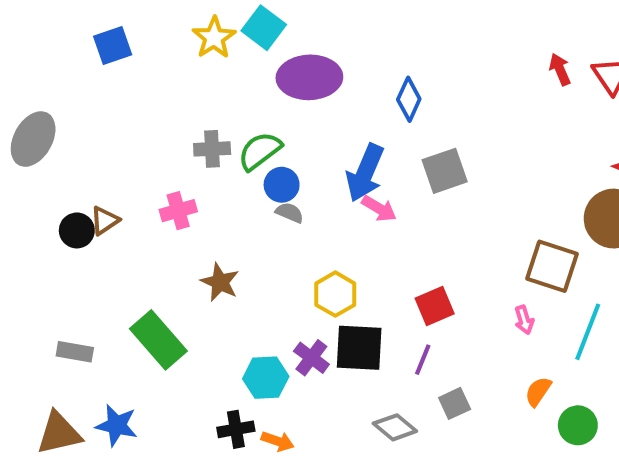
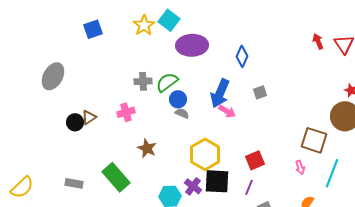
gray square: (445, 171) -> (260, 92), size x0.6
yellow hexagon: (335, 294) -> (205, 154), size x1.4

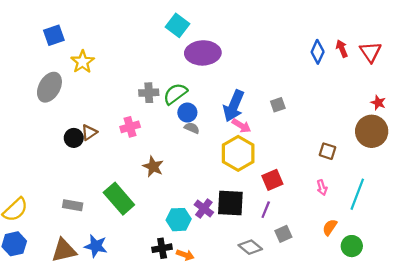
yellow star: (144, 25) -> (83, 62), moved
blue square: (93, 29) -> (54, 35), moved
blue diamond: (242, 56) -> (318, 52), moved
brown square: (314, 140) -> (327, 151), moved, size x0.6
yellow hexagon: (205, 154) -> (238, 153), moved

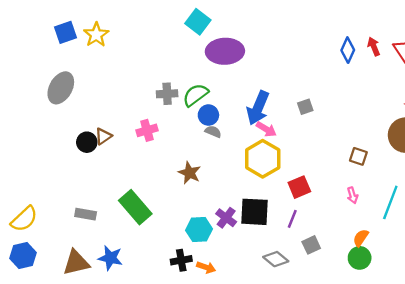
yellow star: (83, 62) -> (96, 35), moved
brown star: (153, 167) -> (190, 173), moved
green circle: (352, 246) -> (360, 258), moved

